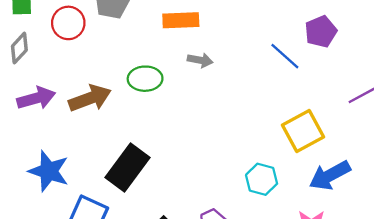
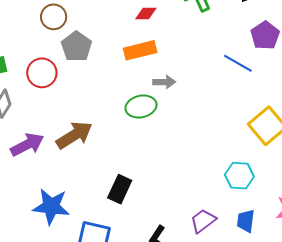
green ellipse: (145, 79) -> (141, 107), moved
black rectangle: (128, 167) -> (120, 189), size x0.7

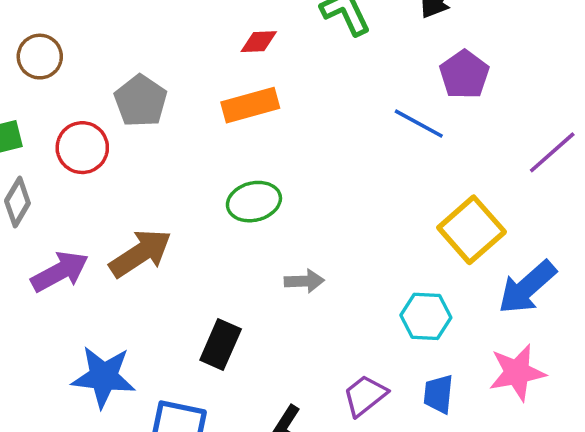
brown circle: (54, 17) -> (40, 57), moved
gray arrow: (164, 82) -> (304, 281), moved

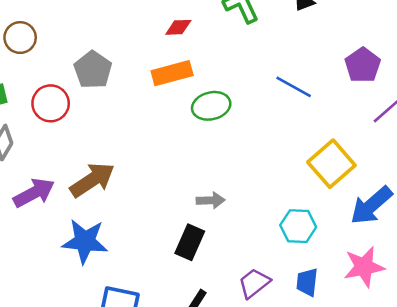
purple pentagon: (464, 75) -> (363, 65), moved
green ellipse: (254, 202) -> (211, 106), moved
black rectangle: (221, 344) -> (190, 242), moved
blue star: (104, 377) -> (85, 241), moved

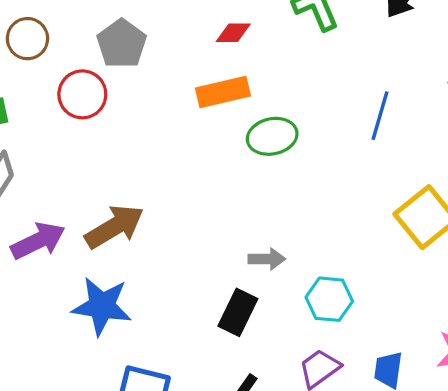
gray pentagon: (93, 70) -> (122, 44), moved
blue line: (294, 87) -> (380, 116), turned 75
red circle: (51, 103) -> (82, 94), moved
cyan hexagon: (298, 226) -> (329, 299), moved

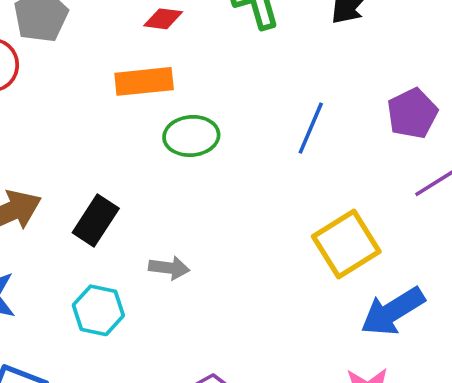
cyan hexagon: (329, 299) -> (98, 310), moved
black rectangle: (238, 312) -> (96, 221), moved

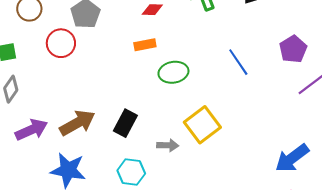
orange rectangle: (144, 81) -> (145, 45), size x0.7
blue line: (311, 128) -> (238, 62), turned -52
yellow square: (346, 244) -> (202, 125), moved

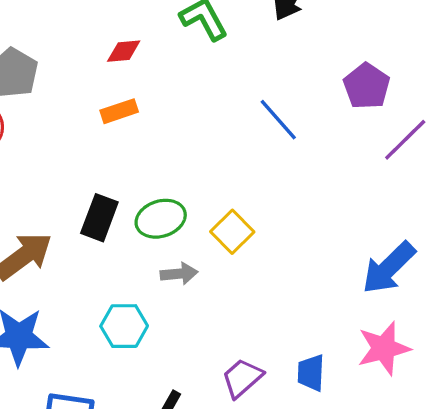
green ellipse: (173, 72) -> (161, 219), moved
black rectangle: (125, 123) -> (99, 218), moved
yellow square: (202, 125) -> (232, 232), size x0.7

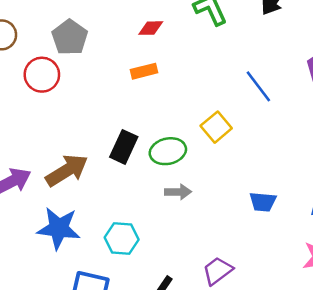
yellow square: (232, 232) -> (216, 127), moved
cyan hexagon: (124, 326) -> (122, 238), moved
blue trapezoid: (311, 373) -> (263, 202), moved, turned -92

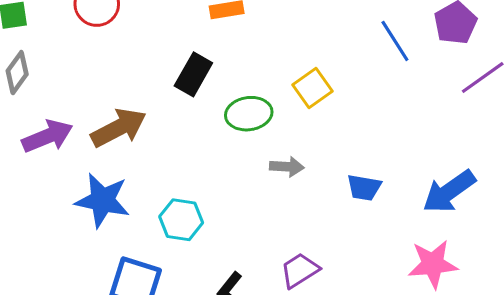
blue line: (258, 86) -> (395, 41), moved
black rectangle: (124, 147) -> (193, 74), moved
gray arrow: (178, 192) -> (287, 167), moved

